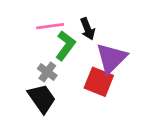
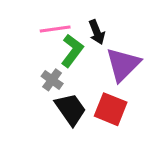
red square: (99, 82) -> (111, 109), moved
black trapezoid: (42, 98) -> (71, 109), moved

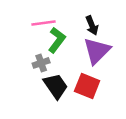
black arrow: (97, 32) -> (92, 25), moved
gray cross: (52, 80) -> (41, 63), turned 35

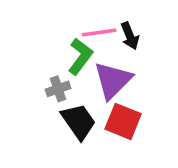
pink line: (43, 23) -> (99, 32), moved
purple triangle: (97, 51) -> (113, 80), moved

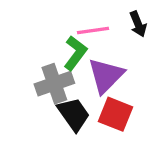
black arrow: (130, 36) -> (138, 24), moved
gray cross: (58, 89) -> (54, 84), size x1.6

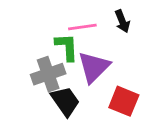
green L-shape: (75, 53) -> (67, 47), turned -40
red square: (116, 114) -> (124, 101), moved

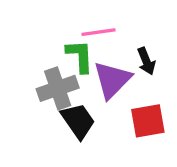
black arrow: (122, 21) -> (146, 61), moved
red square: (124, 101) -> (148, 121), turned -32

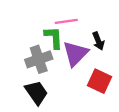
black trapezoid: (78, 121) -> (36, 93), moved
red square: (148, 121) -> (100, 81), turned 35

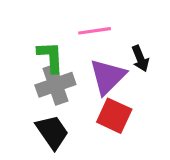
green L-shape: (54, 38) -> (51, 57), moved
red square: (100, 81) -> (114, 116), moved

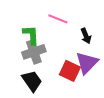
pink line: (95, 31) -> (58, 19), turned 30
purple triangle: (108, 77) -> (87, 63), moved

